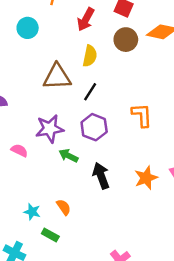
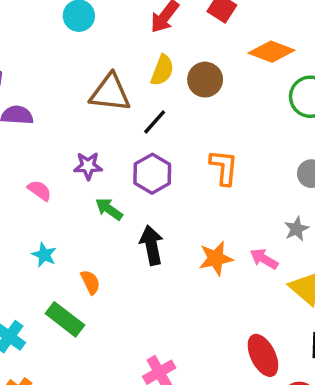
brown circle: (126, 40) -> (205, 80), moved
purple star: (50, 129) -> (88, 166), size x0.7
cyan star: (32, 212) -> (44, 255), moved
green rectangle: (50, 235) -> (65, 319), size x1.5

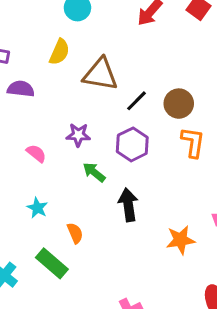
yellow semicircle: (162, 70) -> (59, 52), moved
brown circle: (205, 80) -> (179, 104), moved
orange star: (216, 258) -> (181, 240), moved

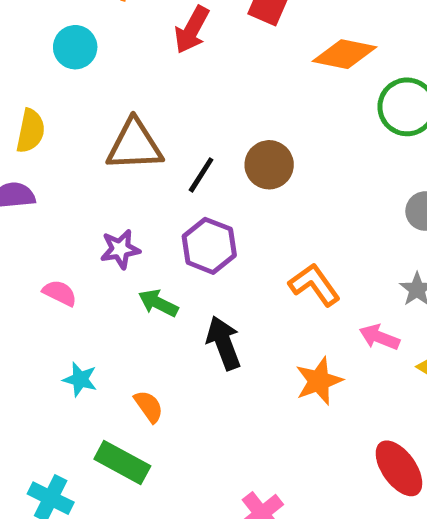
yellow semicircle: (59, 52) -> (31, 131), moved
orange L-shape: (193, 142) -> (314, 285), moved, turned -32

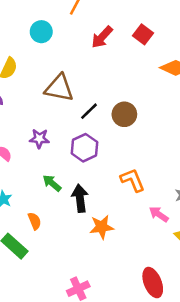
green arrow: (158, 303) -> (52, 183), moved
orange star: (319, 381) -> (102, 227), moved

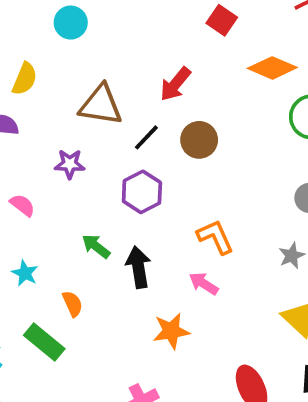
red arrow: (102, 37) -> (175, 84), moved
purple star: (39, 139) -> (70, 164), moved
pink arrow: (159, 214) -> (204, 283), moved
orange star: (102, 227) -> (171, 331), moved

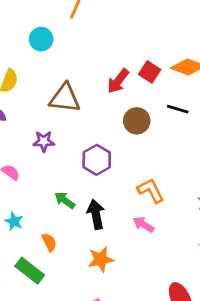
red square: (222, 20) -> (150, 72), moved
black line: (146, 137) -> (178, 109), moved, turned 65
orange star: (171, 331) -> (101, 259), moved

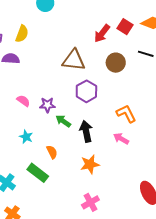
brown triangle: (65, 98) -> (74, 60), moved
purple star: (44, 141) -> (47, 105), moved

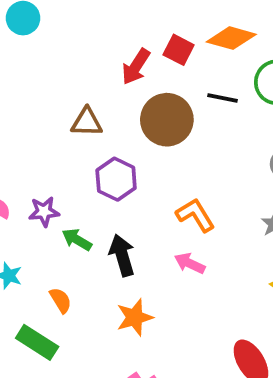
brown triangle: (74, 60) -> (87, 122), size x0.7
brown circle: (116, 63) -> (167, 120), size x1.4

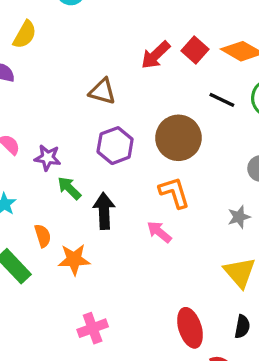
brown circle: (167, 120) -> (178, 138), moved
orange star: (135, 317) -> (74, 260), moved

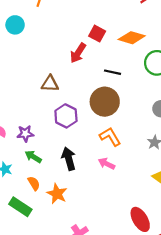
red square: (195, 50) -> (97, 34), moved
black line: (222, 100) -> (112, 72), moved
green arrow: (69, 188) -> (33, 157), moved
orange star: (74, 260) -> (57, 194), turned -30

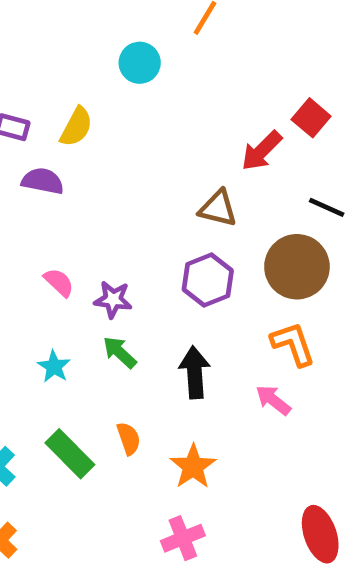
brown triangle: (50, 84) -> (218, 208), moved
orange semicircle: (34, 183) -> (129, 439), moved
orange star: (57, 194) -> (193, 467), moved

